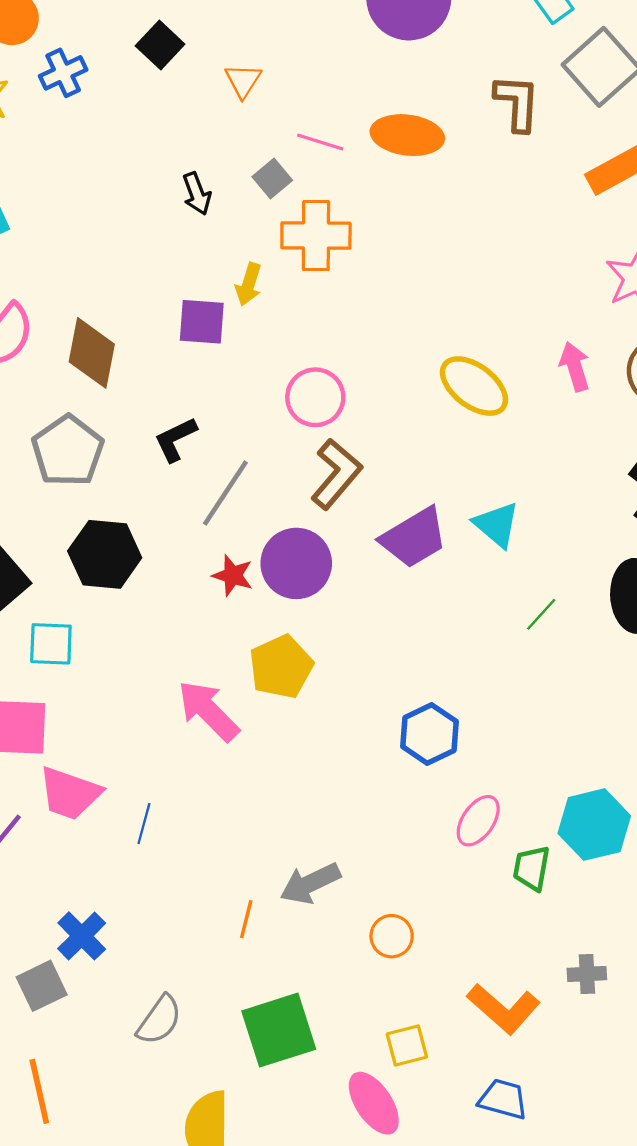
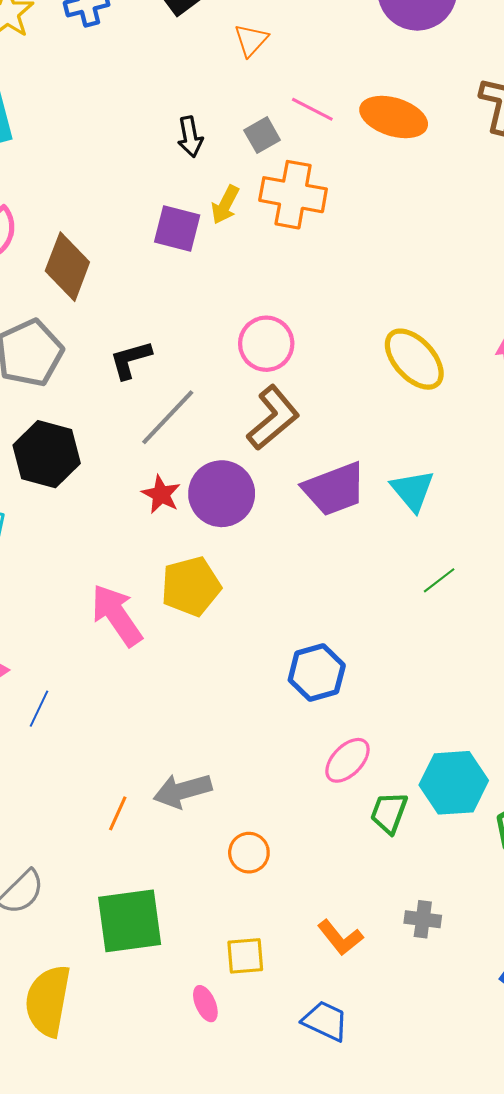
yellow arrow: (249, 284) -> (225, 205), moved
purple square: (202, 322) -> (177, 229), moved
orange L-shape: (504, 1009) -> (340, 938), size x0.7
pink ellipse: (374, 1103) -> (205, 1004), size x0.6

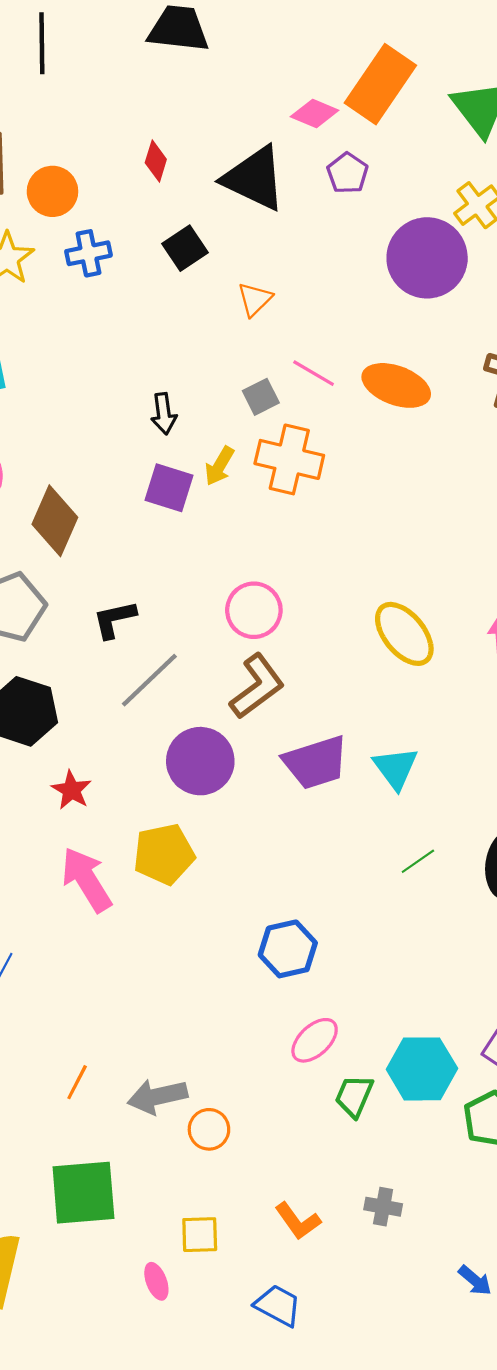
black arrow: (190, 137) -> (164, 414), moved
red star: (161, 494) -> (71, 790), moved
gray arrow: (183, 791) -> (157, 1096), moved

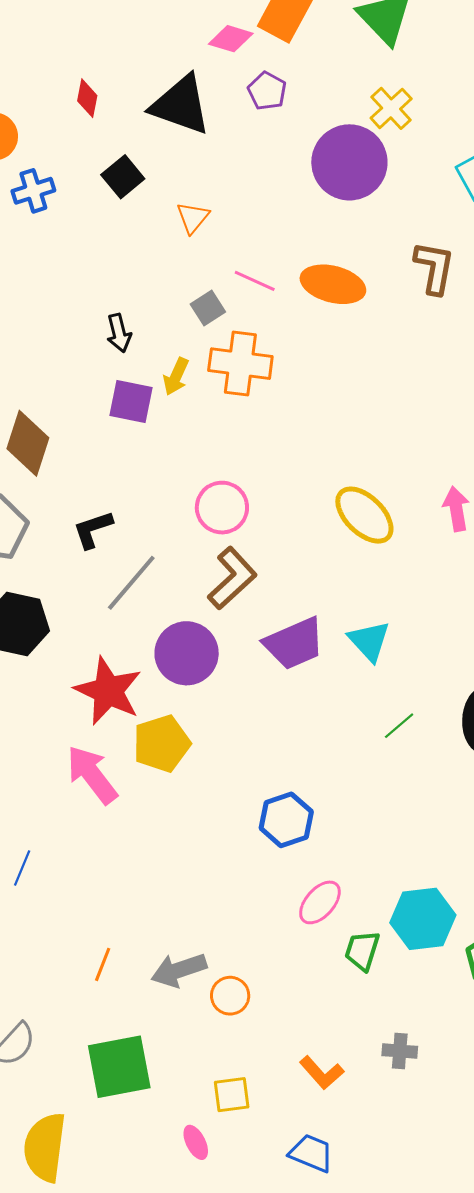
red star: (71, 790) -> (108, 691), moved, size x1.8

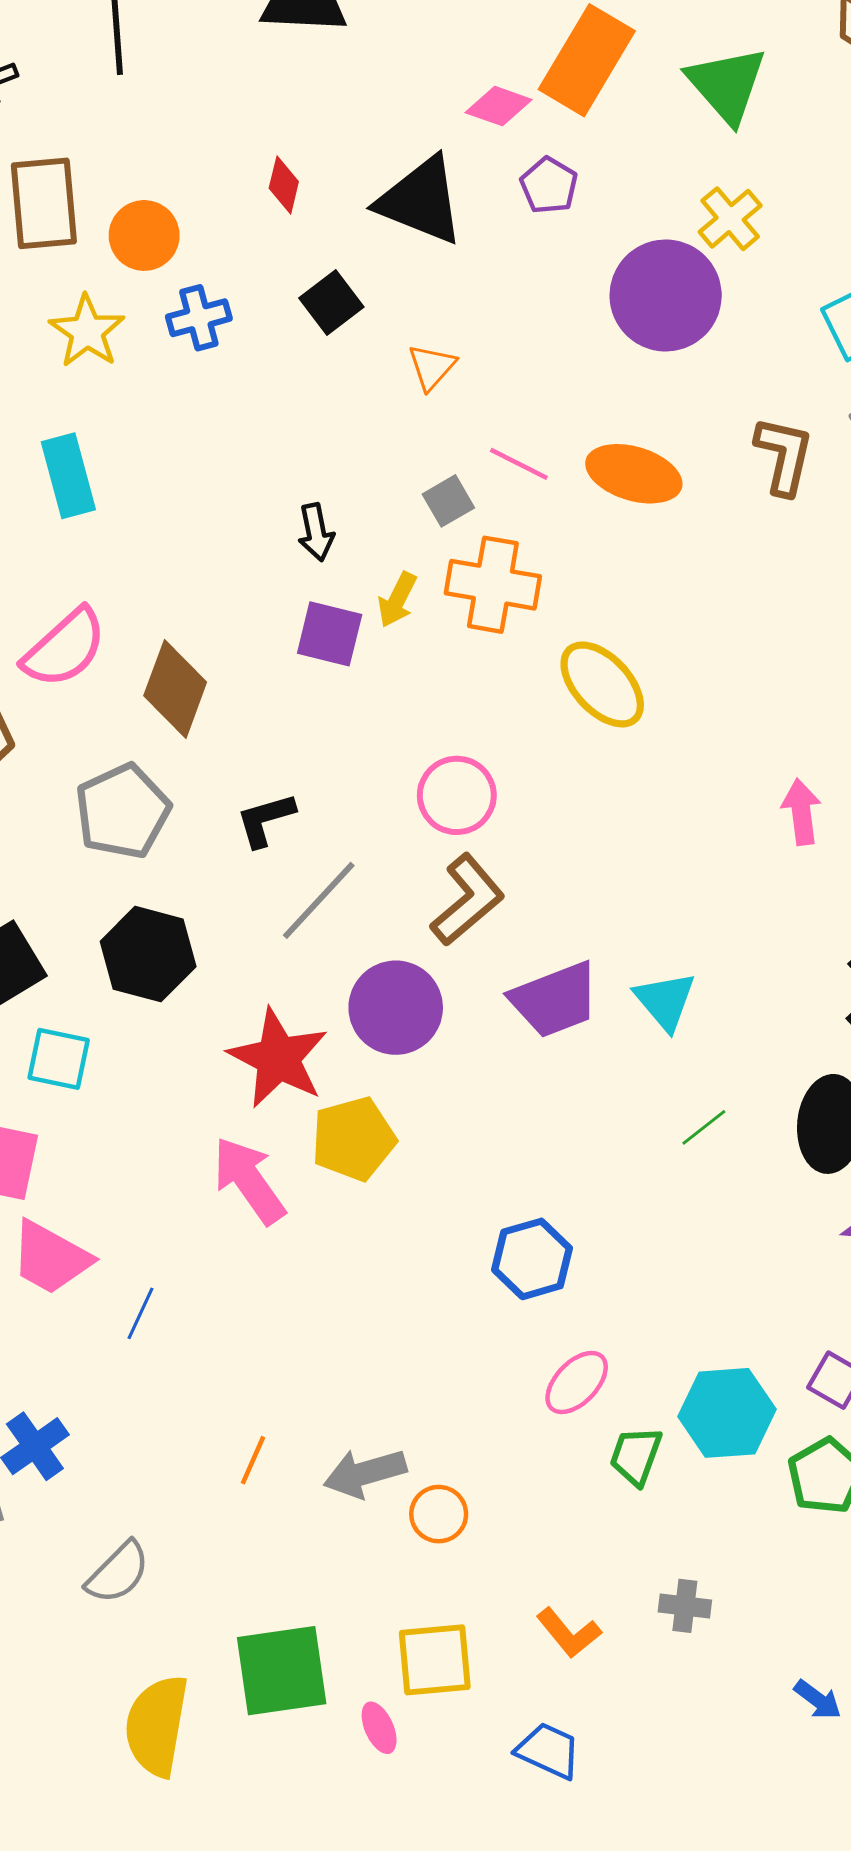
yellow ellipse: (364, 515) -> (602, 684), moved
green square: (119, 1067) -> (282, 1671), moved
yellow square: (232, 1095) -> (435, 1660), size x1.4

